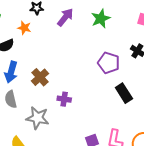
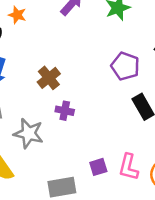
brown cross: (40, 77) -> (49, 78), moved

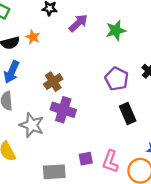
orange star: (17, 15) -> (33, 37), moved
purple cross: (65, 111) -> (63, 110), size x1.6

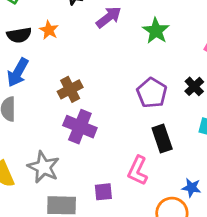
green star: (116, 30) -> (156, 31), turned -30
gray star: (32, 125) -> (43, 167), moved
pink L-shape: (110, 161) -> (138, 171), moved

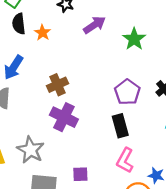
black semicircle: (19, 35) -> (19, 24), moved, turned 90
black rectangle: (162, 138) -> (120, 126), moved
pink L-shape: (138, 171) -> (125, 160), moved

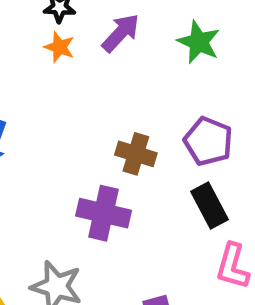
orange star: (42, 33) -> (59, 47), moved
brown cross: (58, 85) -> (136, 154), moved, turned -36

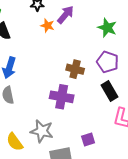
green star: (199, 42) -> (107, 28), moved
orange star: (59, 47) -> (47, 26), moved

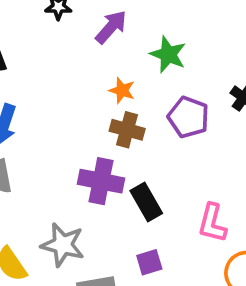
orange star: (47, 26) -> (122, 90), moved
green star: (107, 28) -> (168, 54), moved
black rectangle: (109, 91) -> (146, 202), moved

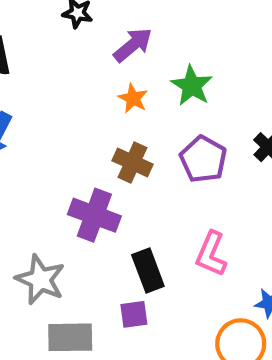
orange star: (122, 90) -> (133, 98), moved
black rectangle: (146, 202) -> (148, 271), moved
pink L-shape: (212, 223) -> (211, 254), moved

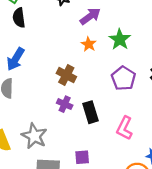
brown cross: (133, 162) -> (66, 75), moved
purple cross: (94, 215) -> (65, 104), size x0.6
black rectangle: (148, 271) -> (91, 112), moved

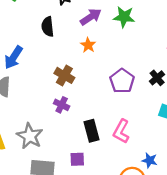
black semicircle: (19, 18) -> (48, 27), moved
green star: (120, 39) -> (124, 17), moved, turned -30
black rectangle: (91, 112) -> (92, 131), moved

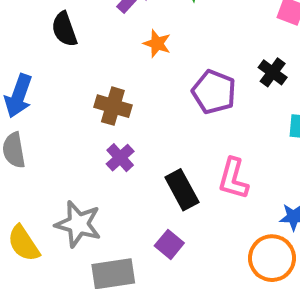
orange star: (88, 45) -> (157, 44), moved
purple cross: (62, 105) -> (120, 158), turned 35
purple square: (77, 159) -> (169, 244), turned -35

